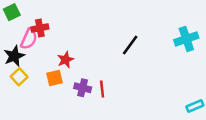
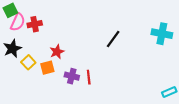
pink semicircle: (29, 39) -> (18, 22), moved
cyan cross: (186, 39) -> (162, 34), turned 30
yellow square: (19, 77) -> (28, 62), moved

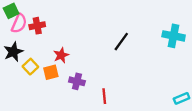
red line: (89, 77) -> (104, 96), moved

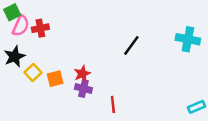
red star: (61, 55) -> (82, 74), moved

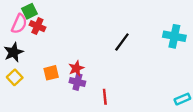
green square: (12, 12) -> (29, 11), moved
red cross: (40, 28) -> (37, 26), turned 35
yellow square: (33, 72) -> (15, 77), moved

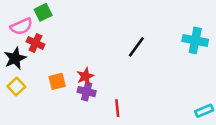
green square: (29, 11) -> (43, 12), moved
pink semicircle: (19, 24) -> (21, 26), turned 42
red cross: (37, 26) -> (35, 43), moved

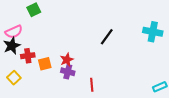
pink semicircle: (21, 26) -> (14, 32), moved
red cross: (35, 43) -> (28, 56), moved, turned -32
yellow square: (16, 86) -> (14, 78), moved

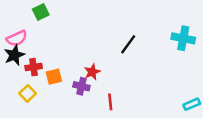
red star: (67, 60) -> (92, 72), moved
yellow square: (14, 78) -> (28, 93), moved

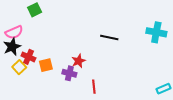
black line: (128, 44) -> (109, 37), turned 66
red cross: (34, 67) -> (28, 57), turned 32
yellow square: (28, 93) -> (19, 67), moved

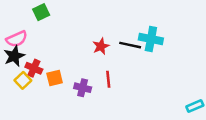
cyan cross: (156, 32) -> (151, 39), moved
red star: (79, 61) -> (101, 46), moved
red line: (94, 87) -> (108, 79), moved

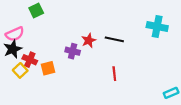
cyan cross: (151, 39) -> (157, 27), moved
red line: (108, 79) -> (114, 74), moved
purple cross: (83, 88) -> (73, 51), moved

